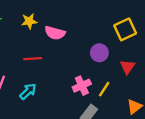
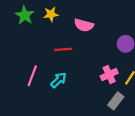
yellow star: (29, 21) -> (51, 14), moved

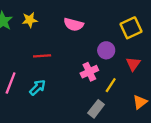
pink semicircle: (84, 25) -> (74, 24), moved
pink cross: (109, 75) -> (89, 72), moved

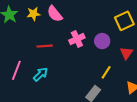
pink semicircle: (74, 24) -> (55, 14), moved, turned 36
pink cross: (89, 72) -> (77, 39), moved

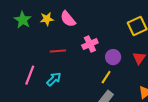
purple circle: (102, 41) -> (113, 57), moved
yellow line: (106, 72) -> (106, 77), moved

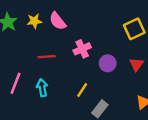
yellow line: (106, 77) -> (82, 90), moved
cyan arrow: (54, 79) -> (42, 88), turned -56

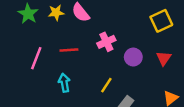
pink line: (15, 83) -> (36, 58), moved

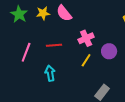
yellow line: (106, 85) -> (86, 60), moved

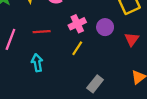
purple circle: (109, 51) -> (105, 27), moved

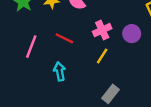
red line: (42, 32) -> (64, 38), turned 30
gray rectangle: (95, 84) -> (110, 94), moved

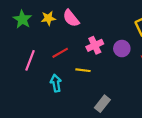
red line: (64, 38) -> (60, 53), turned -56
yellow line: (102, 56) -> (83, 70), moved, turned 64

